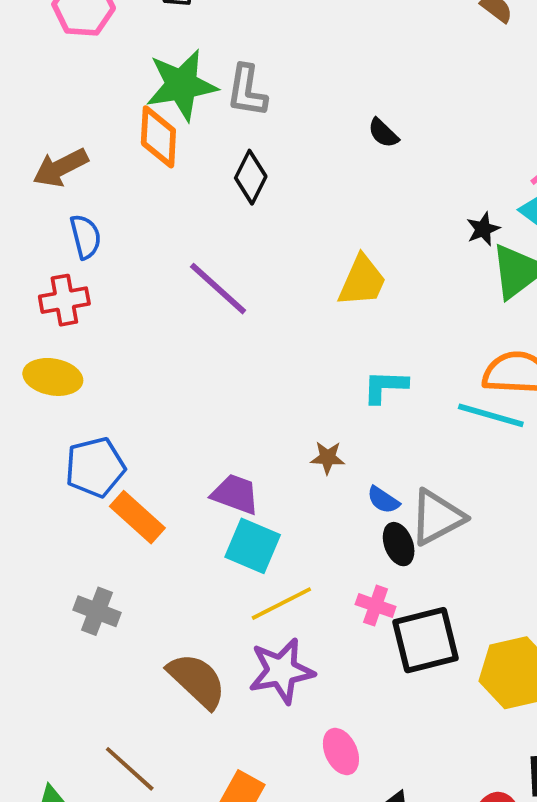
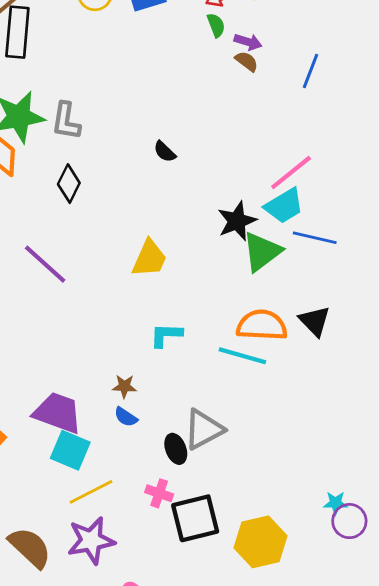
black star: (483, 229) -> (237, 221), size x1.6
purple trapezoid: (235, 494) -> (58, 413), size x1.4
blue semicircle: (383, 500) -> (126, 417), moved

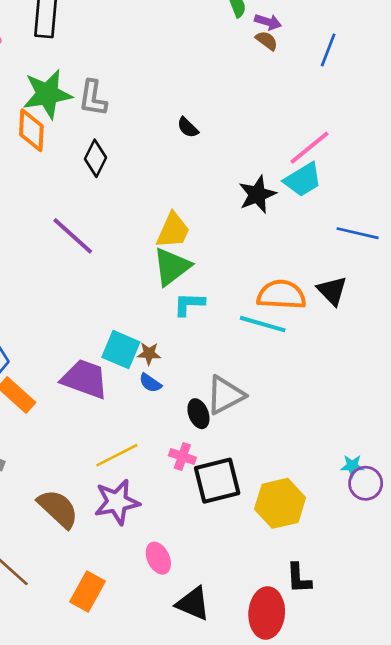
blue line: (315, 238) -> (358, 233), moved
green triangle: (262, 252) -> (172, 267), moved
cyan square: (70, 450) -> (121, 350), moved

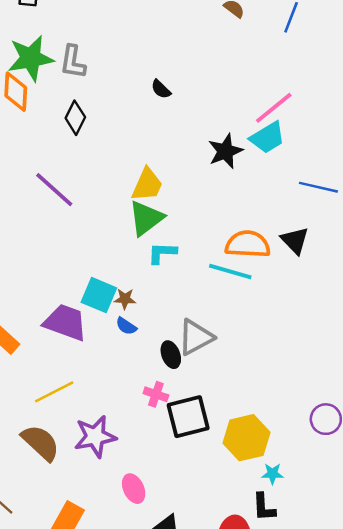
yellow line: (117, 455) -> (54, 392), moved
cyan star: (352, 466) -> (272, 474), moved

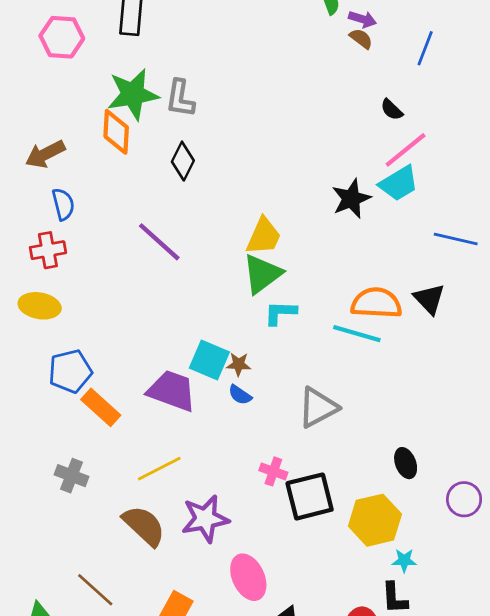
black semicircle: (161, 89) -> (392, 110), moved
black ellipse: (171, 355) -> (406, 463), moved
pink ellipse: (134, 489) -> (248, 577), size x1.4

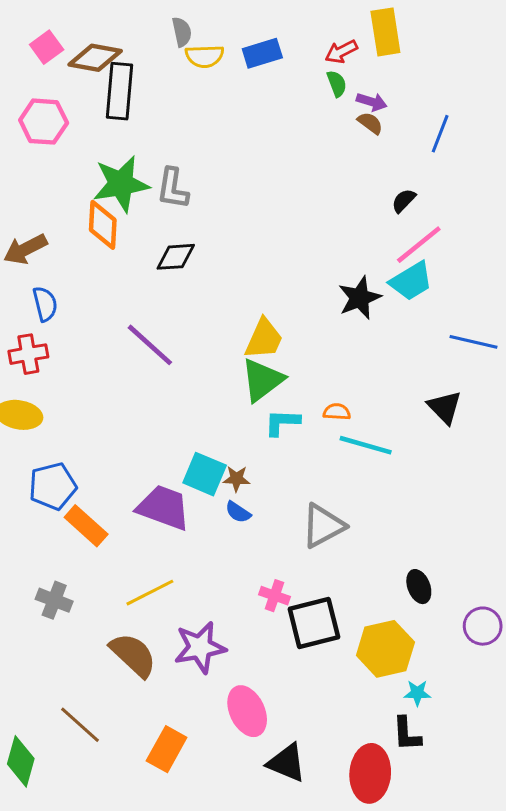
black semicircle: (392, 110) -> (404, 201), turned 90
black diamond: (183, 161) -> (176, 257), turned 60
orange semicircle: (376, 303) -> (337, 412), moved, size x0.5

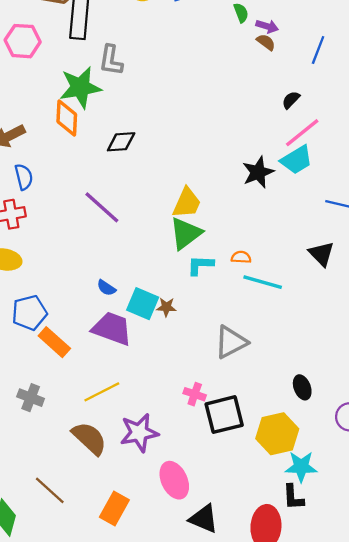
gray L-shape: (173, 188) -> (111, 60), moved
blue semicircle: (238, 512) -> (106, 288), moved
cyan star: (417, 693) -> (301, 467), size x1.6

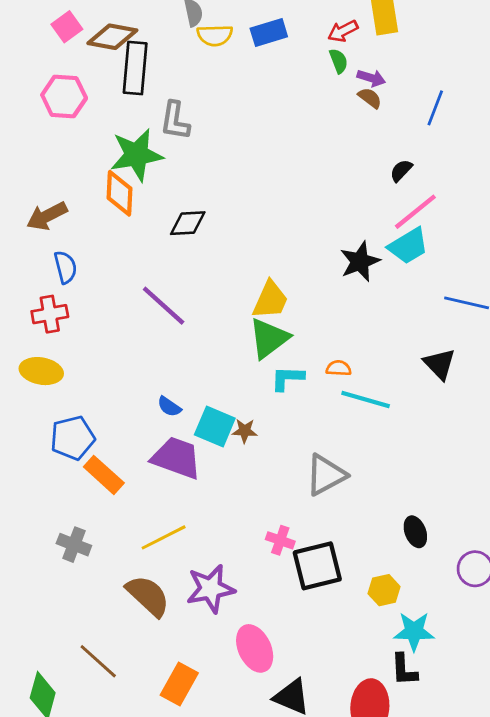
yellow hexagon: (277, 434) -> (384, 590), size x0.6

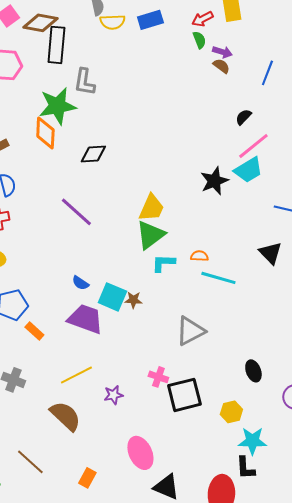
orange rectangle: (104, 475) -> (34, 331), size x0.7
purple star: (211, 589) -> (113, 395), moved, size x0.6
orange rectangle: (179, 684) -> (87, 478), size x0.7

